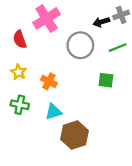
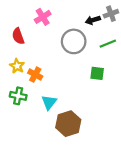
pink cross: (47, 18) -> (43, 17), size x0.7
orange cross: (49, 81) -> (35, 75), moved
cyan triangle: (54, 112) -> (49, 102), turned -35

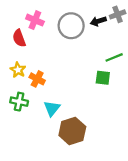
pink cross: (43, 17) -> (35, 20), moved, turned -35
gray circle: (74, 41) -> (71, 26), moved
green line: (108, 44) -> (114, 57), moved

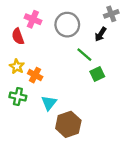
black arrow: (98, 21) -> (101, 34), moved, turned -40
green line: (114, 57) -> (84, 55), moved, turned 63
green square: (103, 78) -> (97, 74), turned -32

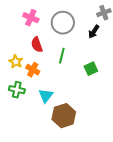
red semicircle: (18, 36) -> (37, 45), moved
green line: (84, 55) -> (62, 56), moved, turned 63

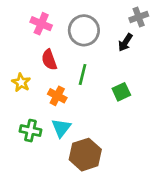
orange cross: (33, 70) -> (57, 96), moved
green cross: (17, 90) -> (30, 131), moved

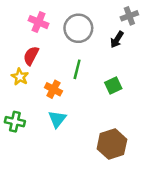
red semicircle: (49, 60) -> (31, 56), moved, turned 48
green cross: (30, 131) -> (15, 122), moved
brown hexagon: (85, 155) -> (112, 144), moved

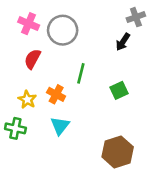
pink cross: (39, 22) -> (29, 24), moved
gray circle: (78, 28) -> (63, 30), moved
yellow star: (20, 77) -> (27, 100), moved

